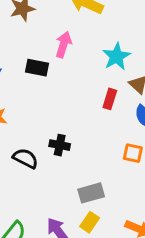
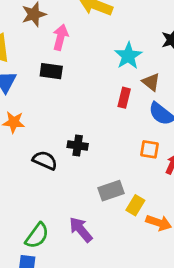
pink arrow: (64, 44) -> (61, 37), moved
yellow rectangle: (90, 222) -> (135, 205), moved

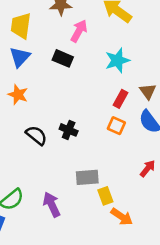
cyan star: (128, 56) -> (117, 60), moved
orange square: (150, 149) -> (116, 126), moved
yellow rectangle: (135, 205) -> (105, 196), turned -66

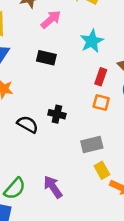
pink arrow: (79, 31) -> (51, 19), turned 30
black rectangle: (63, 58) -> (46, 58), moved
gray rectangle: (87, 177) -> (92, 145), moved

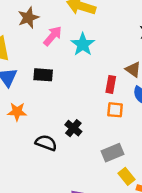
cyan star: (92, 41) -> (83, 44), moved
black rectangle: (46, 58) -> (43, 75), moved
black cross: (57, 114) -> (73, 128), turned 35

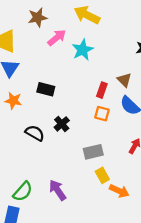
black rectangle: (43, 75) -> (46, 89), moved

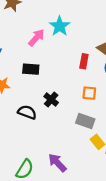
pink arrow: (57, 38) -> (36, 38), moved
orange square: (102, 114) -> (89, 93), moved
gray rectangle: (93, 152) -> (85, 121), turned 42

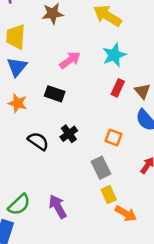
cyan star: (60, 26) -> (114, 55), moved
red rectangle: (84, 61) -> (118, 88), moved
gray rectangle: (85, 121) -> (101, 168), turned 30

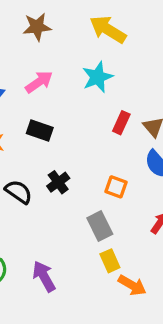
cyan star: (114, 55) -> (98, 77), moved
pink arrow: (70, 60) -> (39, 82), moved

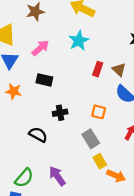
black cross: (58, 182) -> (60, 113), turned 32
black semicircle: (19, 192) -> (38, 135), moved

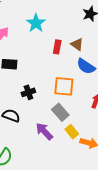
orange square: (99, 112) -> (64, 86), size x1.5
purple arrow: (57, 176) -> (44, 131), moved

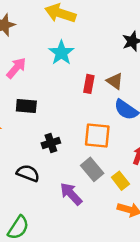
yellow rectangle: (72, 132) -> (120, 181), moved

